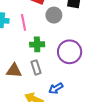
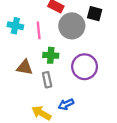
gray circle: (54, 15) -> (72, 26), size x1.5
brown triangle: (14, 71) -> (25, 67), moved

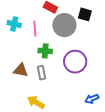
brown triangle: (25, 67) -> (21, 70), moved
blue arrow: (66, 104) -> (92, 99), moved

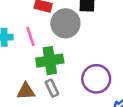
green cross: (45, 51) -> (50, 61), size x1.5
purple circle: (75, 62) -> (96, 79), moved

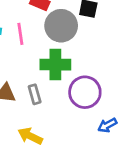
green cross: (50, 61) -> (55, 65), moved

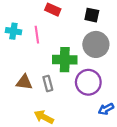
gray circle: (61, 26) -> (96, 44), moved

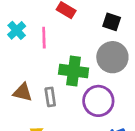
cyan cross: (13, 31) -> (17, 30), turned 32

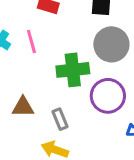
gray rectangle: (50, 97) -> (60, 119), moved

